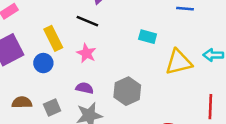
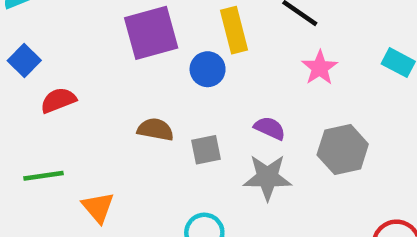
pink star: (86, 53) -> (320, 68), moved

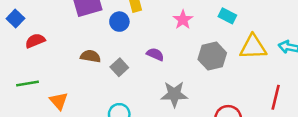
gray square: (206, 150) -> (119, 67), turned -30
gray hexagon: (343, 150) -> (212, 56), moved
gray star: (267, 177) -> (174, 94), moved

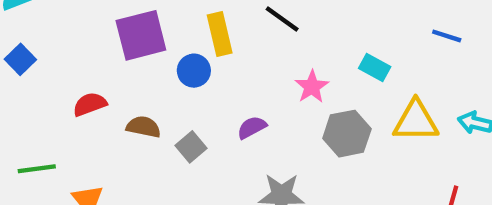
pink star: (183, 20) -> (312, 87), moved
red semicircle: (35, 41) -> (90, 104), moved
purple semicircle: (155, 54) -> (252, 127), turned -54

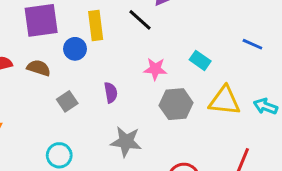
pink star: (312, 87) -> (155, 69), turned 30
brown semicircle: (143, 127) -> (39, 68), moved
purple semicircle: (252, 127) -> (111, 93), turned 102

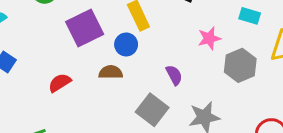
brown semicircle: (39, 68) -> (111, 72), moved
gray square: (67, 101) -> (152, 110), moved, size x1.5

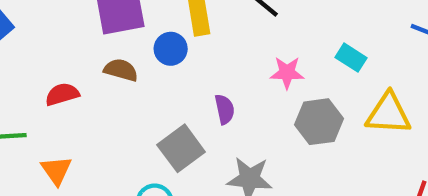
brown semicircle: (111, 72) -> (121, 70), moved
red semicircle: (60, 83) -> (62, 94), moved

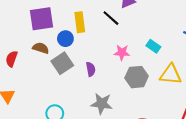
red semicircle: (62, 94) -> (12, 59), turned -56
gray square: (181, 148) -> (62, 63), moved

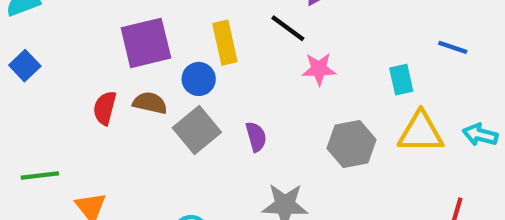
cyan rectangle: (153, 46) -> (401, 80), moved, turned 48
pink star: (122, 52) -> (319, 69), moved
red semicircle: (12, 59) -> (105, 108), moved

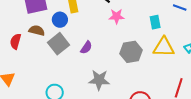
red semicircle: (105, 108) -> (16, 41), moved
purple semicircle: (256, 137) -> (86, 47), turned 48

